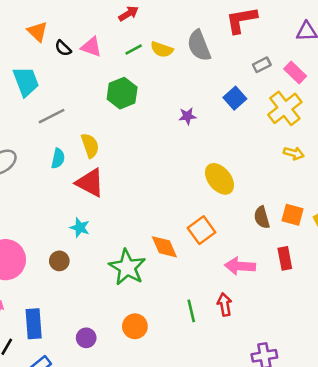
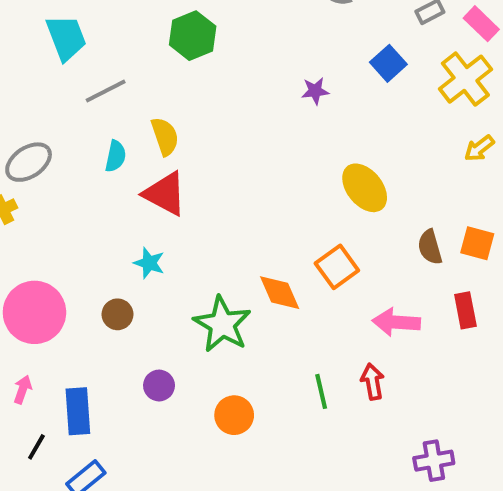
green hexagon: (122, 93) -> (193, 36), moved
yellow arrow: (294, 153) -> (479, 148), turned 126
purple circle: (86, 338) -> (159, 386), moved

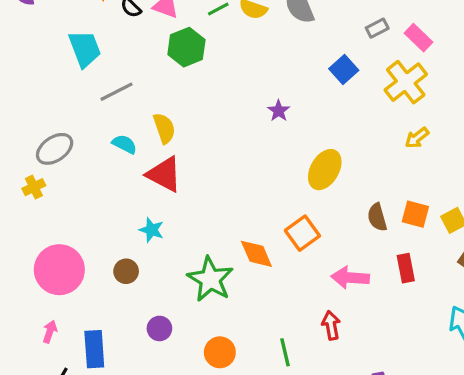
purple star: (315, 91) -> (279, 111), moved, turned -30
cyan semicircle: (116, 156) -> (124, 144), turned -75
yellow ellipse: (365, 188) -> (325, 170), turned 69
green line: (321, 391) -> (285, 352), moved

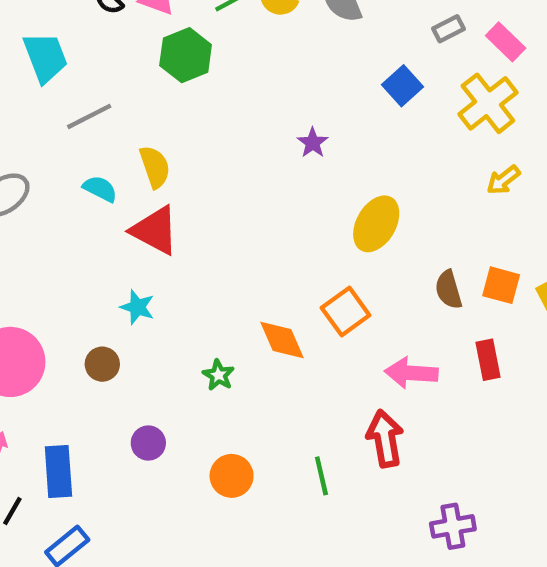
green star: (210, 279) -> (218, 375), size x0.5
red arrow: (331, 325) -> (385, 439), size x1.4

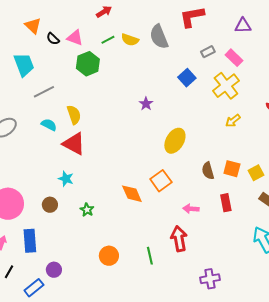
pink arrow: (411, 373) -> (191, 209), size x0.7
green star: (218, 375) -> (87, 210), moved
purple circle: (148, 443) -> (54, 270), moved
blue rectangle: (58, 471) -> (30, 241), moved

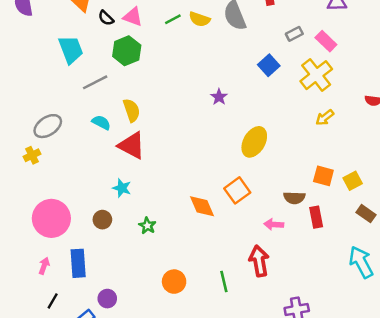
green hexagon: (88, 64) -> (127, 51), moved
brown semicircle: (208, 171) -> (294, 198), moved, turned -72

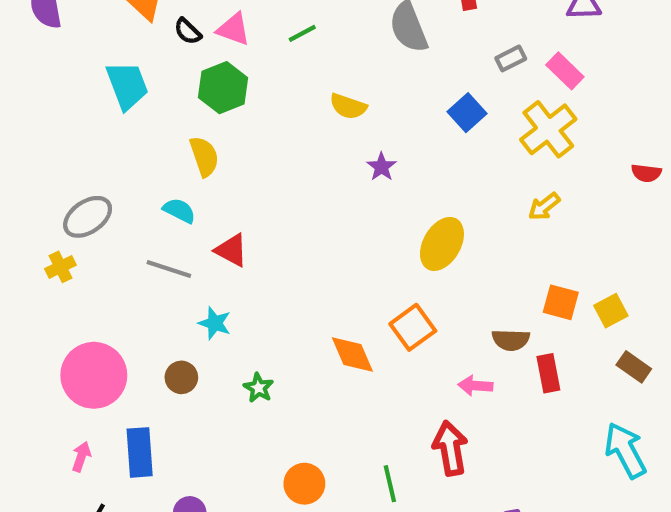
yellow semicircle: (200, 19) -> (348, 106), moved
gray line: (95, 82) -> (169, 269), moved, turned 45
yellow semicircle: (132, 110) -> (204, 156), moved
yellow arrow: (325, 118) -> (544, 206), moved
red triangle: (132, 146) -> (231, 250), size x0.7

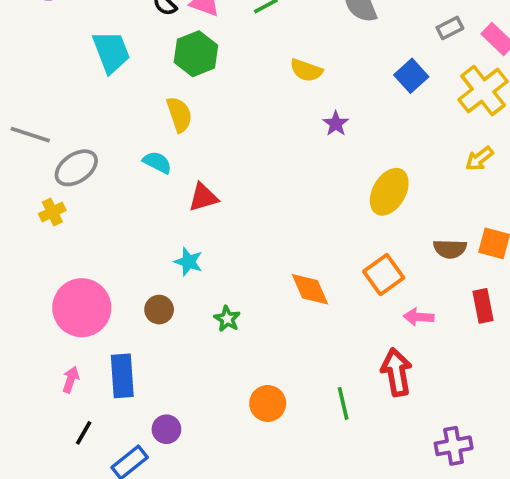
red triangle: (231, 250) -> (203, 197), turned -44
gray line: (169, 269) -> (30, 135), moved
orange square: (413, 327) -> (384, 275), moved
brown semicircle: (511, 340) -> (450, 249), moved

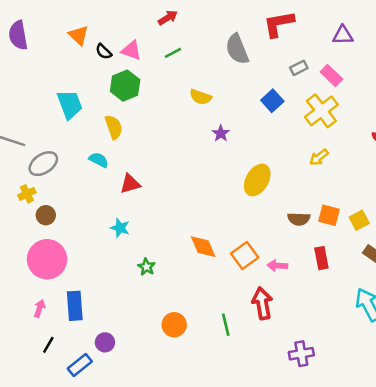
cyan trapezoid: (111, 52) -> (70, 104), moved
orange square: (384, 275) -> (245, 255), moved
brown circle: (159, 310) -> (46, 215), moved

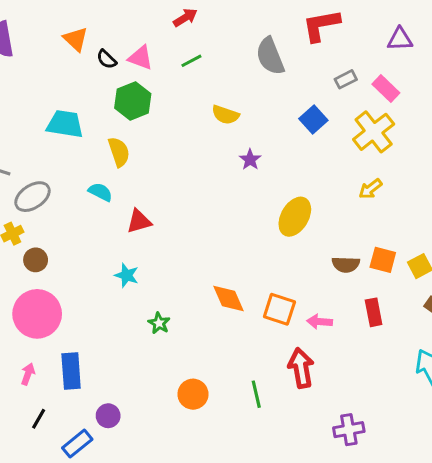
cyan trapezoid: (70, 104) -> (65, 124), turned -60
orange square: (245, 255) -> (279, 309), turned -36

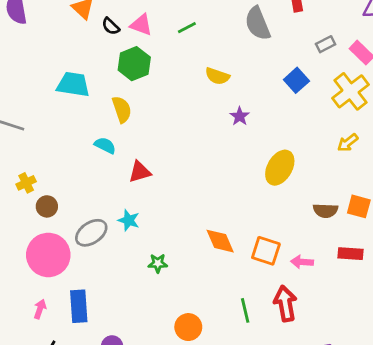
gray ellipse: (32, 197) -> (91, 233), moved
red rectangle: (374, 312) -> (350, 254), turned -75
green star: (159, 323) -> (158, 263), turned -30
green line: (256, 394) -> (245, 310), moved

